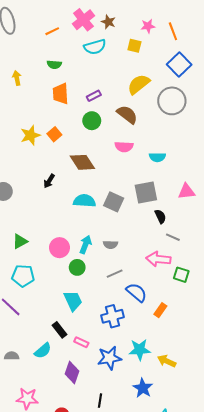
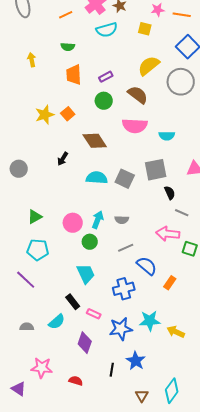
orange line: (173, 31) -> (182, 15), turned -60
pink semicircle: (124, 147) -> (135, 126), size x1.4
blue star: (143, 388) -> (136, 361), moved

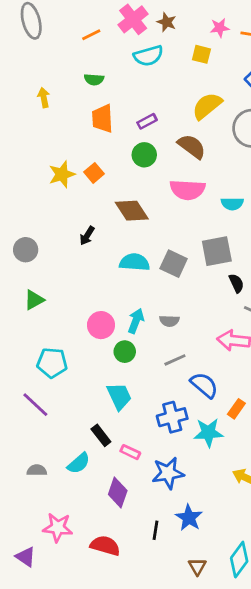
green triangle: (35, 217) -> (34, 300), moved
cyan star: (150, 321) -> (208, 433), moved
red semicircle: (76, 381) -> (105, 546), size x1.5

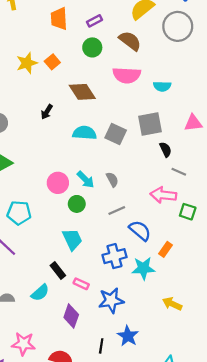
cyan arrow: (136, 321) -> (86, 180), turned 114
gray semicircle: (169, 321) -> (112, 180), turned -120

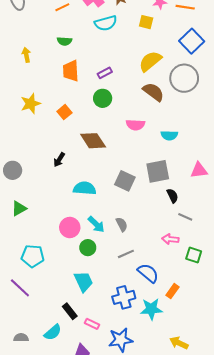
brown semicircle: (130, 41) -> (153, 92), moved
yellow star: (27, 63) -> (31, 104), moved
pink semicircle: (127, 75) -> (135, 125), size x0.7
cyan semicircle: (85, 133) -> (85, 188), moved
pink arrow: (163, 195) -> (170, 239), size x0.7

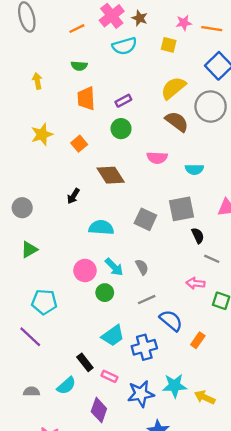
cyan trapezoid: (84, 282) -> (113, 336), moved, turned 80
cyan star: (151, 309) -> (175, 386), moved

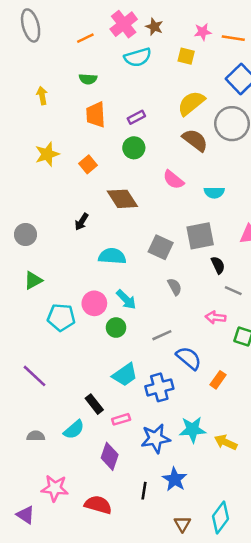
pink semicircle: (157, 158) -> (173, 180), turned 36
gray semicircle: (142, 267) -> (175, 287), moved
cyan pentagon: (44, 302) -> (61, 317), moved
pink rectangle: (109, 376) -> (121, 419), turned -42

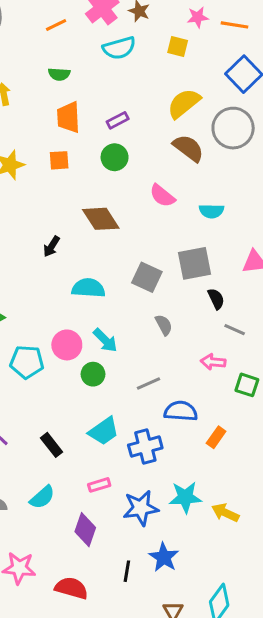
orange square: (88, 164) -> (59, 160), moved, turned 36
blue semicircle: (189, 358) -> (181, 411), turned -36
black rectangle: (94, 404) -> (51, 445), moved

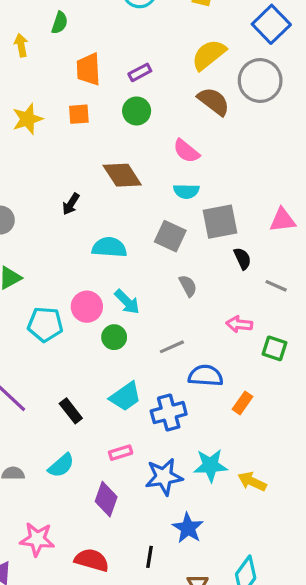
green semicircle: (59, 74) -> (60, 23), moved, turned -75
cyan semicircle: (211, 211) -> (186, 191), moved
gray line: (235, 330) -> (276, 286), moved
black line: (127, 571) -> (149, 557), moved

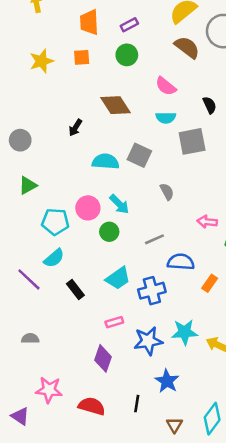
gray square: (170, 236) -> (139, 155), moved
black semicircle: (242, 259) -> (210, 105), moved
cyan semicircle: (61, 465) -> (54, 258), moved

